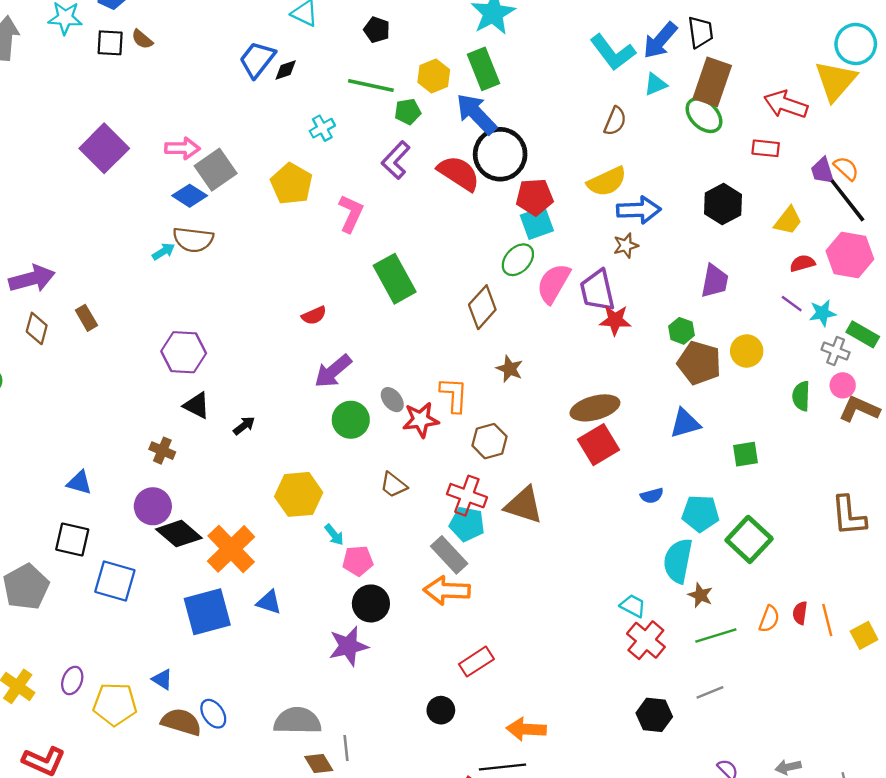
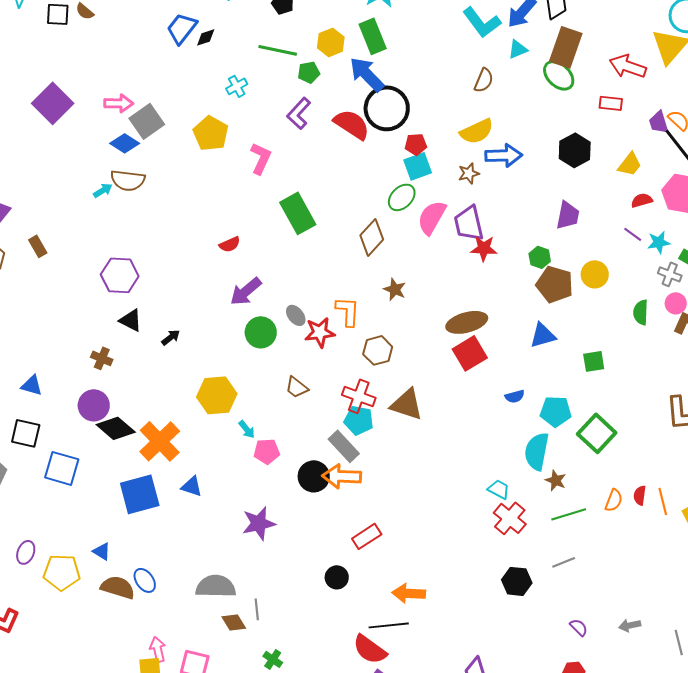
red pentagon: (534, 197) -> (416, 144), size x0.7
brown star: (626, 246) -> (469, 173), moved
black circle: (371, 603) -> (314, 476), moved

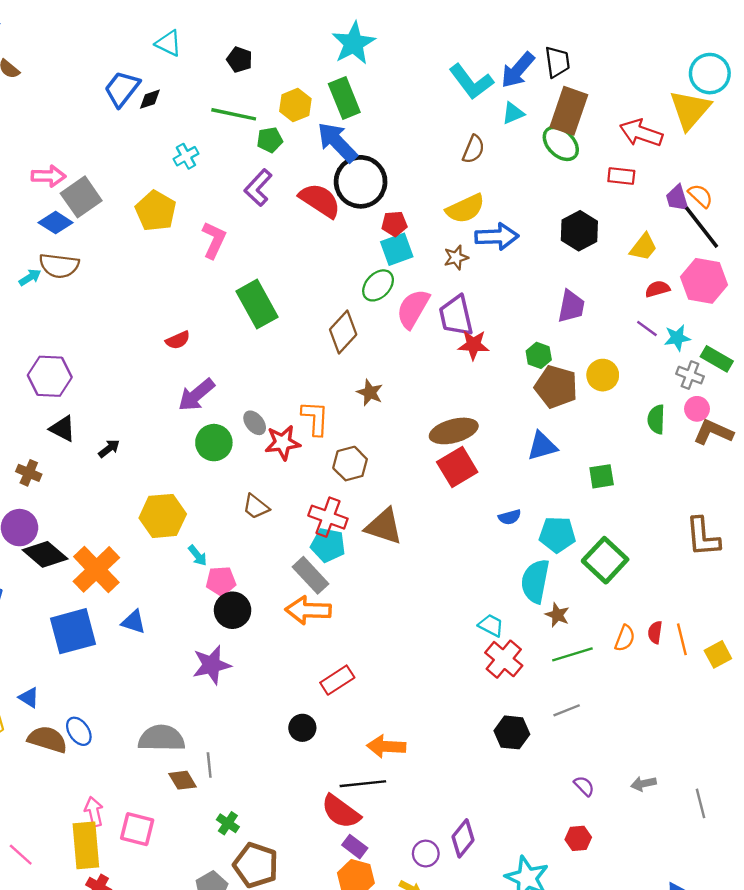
black circle: (314, 476) -> (233, 610), moved

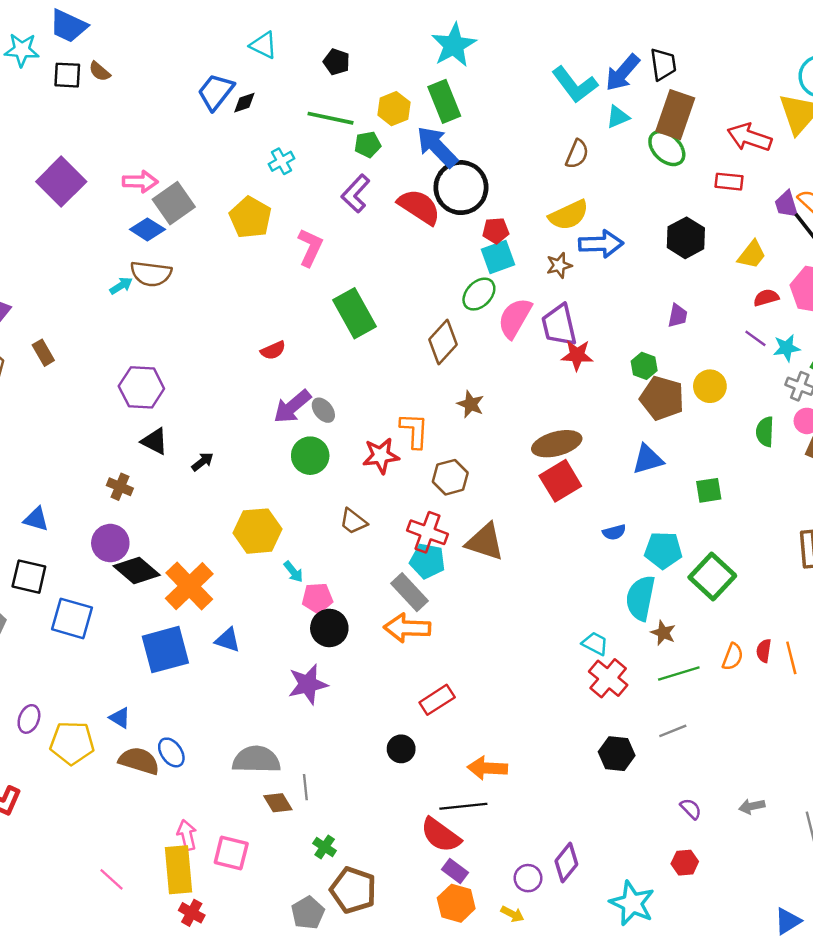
purple trapezoid: (571, 306) -> (678, 316), size x0.7
gray ellipse: (255, 423) -> (323, 410), moved

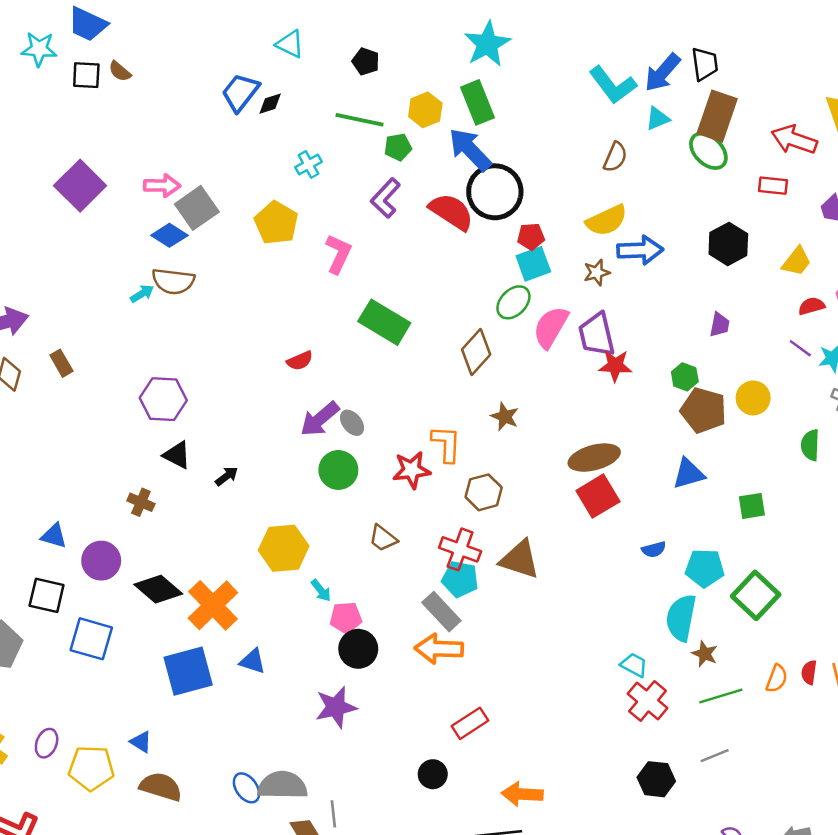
green rectangle: (354, 313) -> (384, 322), turned -30
purple circle: (110, 543) -> (101, 561), moved
blue ellipse: (171, 752) -> (246, 788), moved

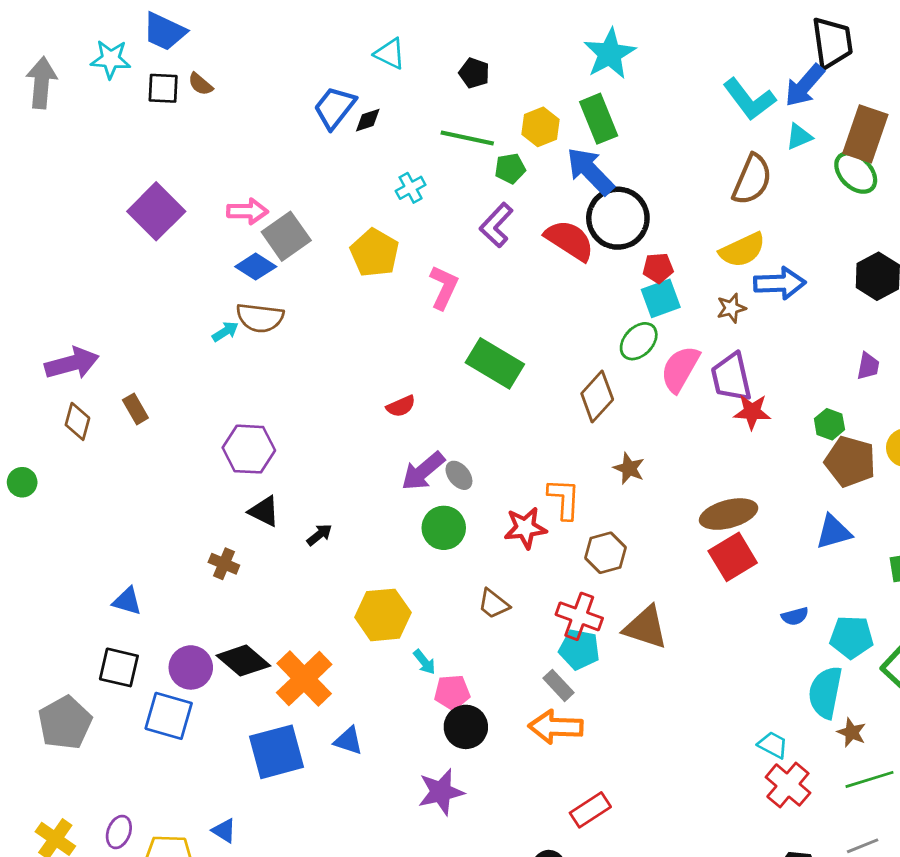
black trapezoid: (705, 64) -> (832, 43), moved, size x1.4
brown semicircle: (615, 157) -> (752, 179), size x1.5
purple circle: (101, 561) -> (191, 667), moved
gray rectangle: (441, 612) -> (558, 685), size x0.7

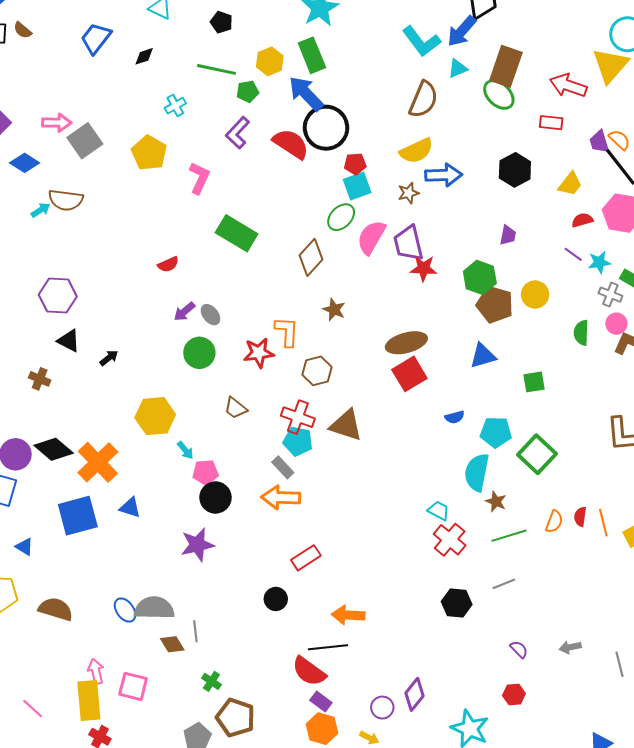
blue trapezoid: (335, 108) -> (96, 38), moved
blue diamond: (256, 267) -> (25, 163), moved
green hexagon: (829, 424) -> (480, 277), size x1.5
purple arrow: (423, 471) -> (184, 312), size x0.7
blue triangle: (224, 831) -> (25, 547), moved

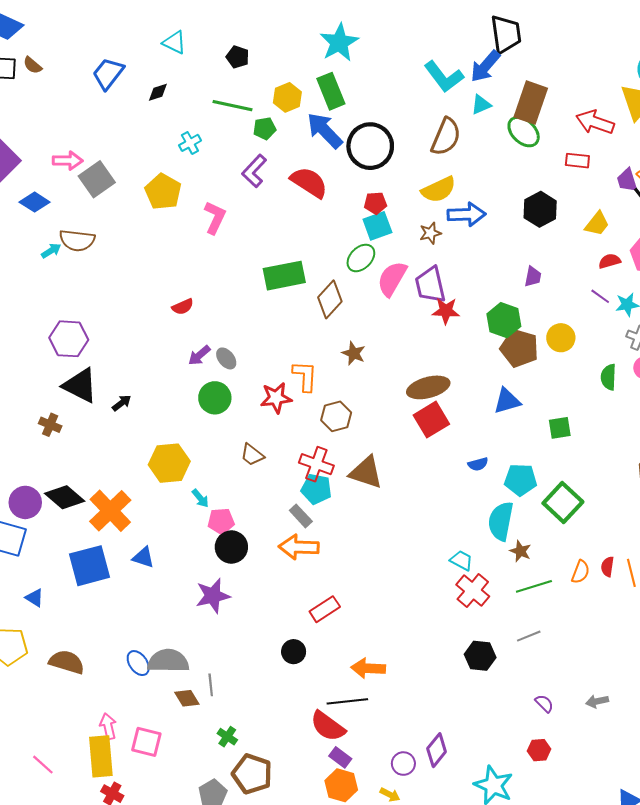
black circle: (326, 128) -> (370, 146), moved
green rectangle: (237, 233) -> (284, 276), moved, turned -42
black triangle: (69, 341) -> (80, 385), size x1.5

